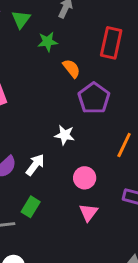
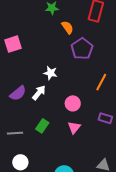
white star: (65, 135) -> (50, 73), moved
green rectangle: (31, 207) -> (42, 126), moved

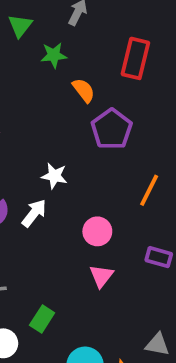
green rectangle: (42, 126) -> (42, 319), moved

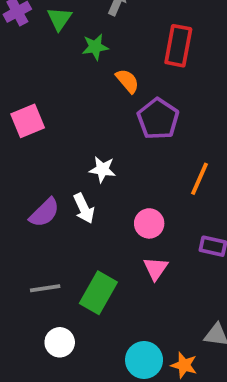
white arrow: (34, 213) -> (84, 208), turned 120
green rectangle: (42, 319) -> (98, 293), moved, size x1.5

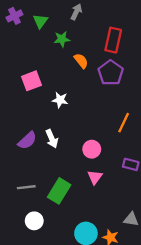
purple pentagon: (158, 119) -> (111, 73), moved
pink square: (28, 121) -> (31, 81), moved
white star: (102, 169) -> (60, 100), moved

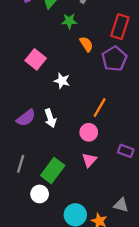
pink square: (31, 81) -> (36, 59), turned -36
orange line: (124, 123) -> (100, 108), moved
gray line: (26, 187) -> (21, 164), turned -72
white circle: (34, 221) -> (40, 194), moved

